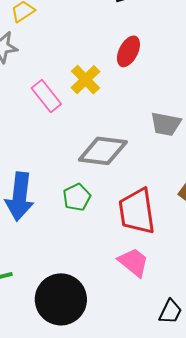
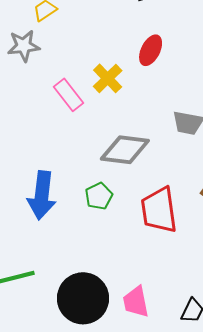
pink trapezoid: (134, 262) -> (136, 302), moved, turned -140

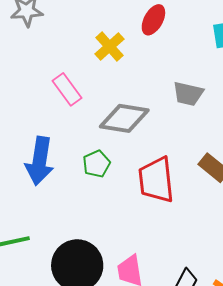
pink rectangle: (68, 95) -> (67, 89), moved

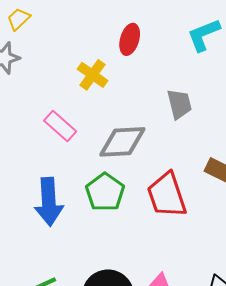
gray trapezoid: (188, 94) -> (179, 104), turned -104
green pentagon: (97, 164) -> (105, 192), size x1.4

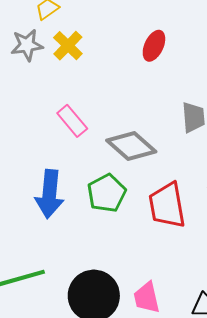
yellow cross: (92, 75) -> (68, 46), moved
gray diamond: (122, 142) -> (131, 146), turned 36

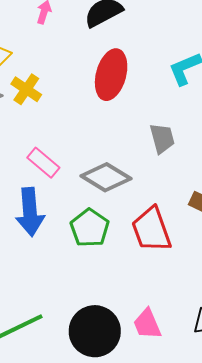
red ellipse: (154, 46) -> (111, 75), size x1.6
blue arrow: (49, 194) -> (30, 212), moved

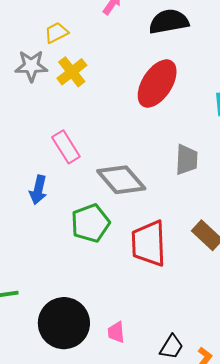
blue arrow: (30, 212) -> (38, 190), size x0.6
pink trapezoid: (147, 324) -> (116, 332), size x0.7

